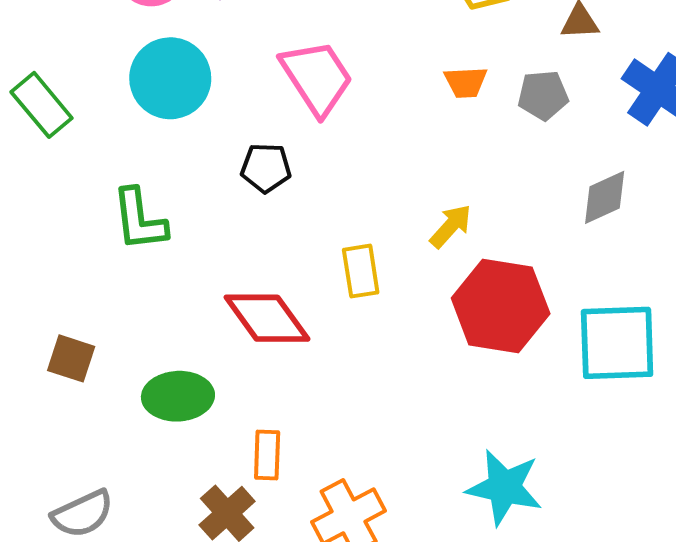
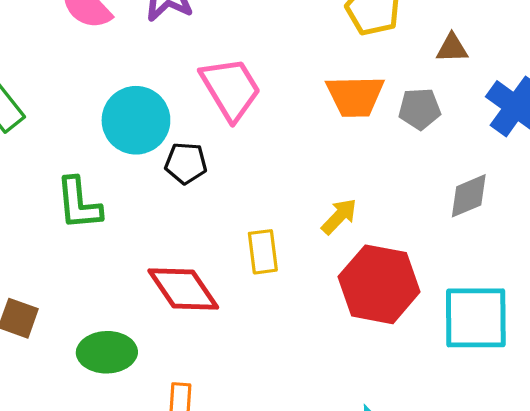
cyan circle: (170, 78) -> (136, 120), moved
orange trapezoid: (466, 82) -> (355, 96), size x1.6

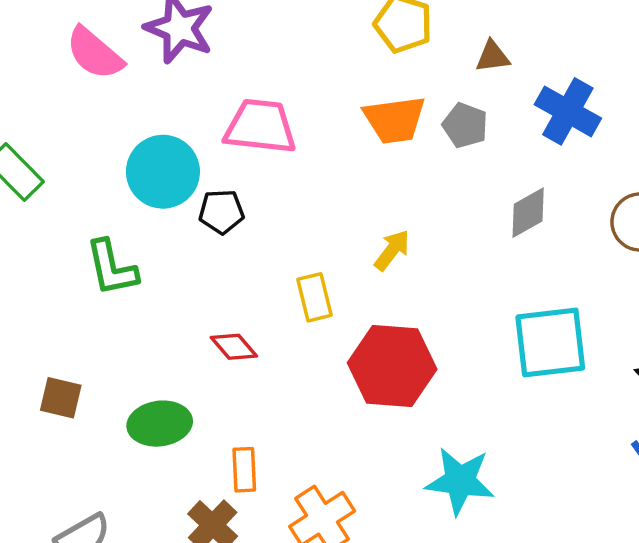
pink trapezoid: (231, 89) -> (260, 127), turned -46
gray pentagon: (420, 109) -> (465, 125), turned 30
red hexagon: (379, 284) -> (392, 366), moved
red diamond: (183, 289) -> (234, 347), size x0.6

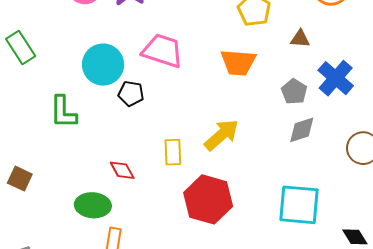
gray pentagon: (465, 125) -> (294, 92), moved
yellow arrow: (392, 250) -> (222, 135), size x1.5
green ellipse: (160, 424) -> (93, 205), moved

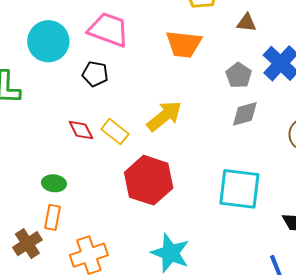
black pentagon: (131, 94) -> (95, 74), moved
yellow rectangle: (173, 152) -> (115, 132), turned -52
red diamond: (122, 170) -> (81, 130), moved
green ellipse: (93, 205) -> (54, 183), moved, size x0.7

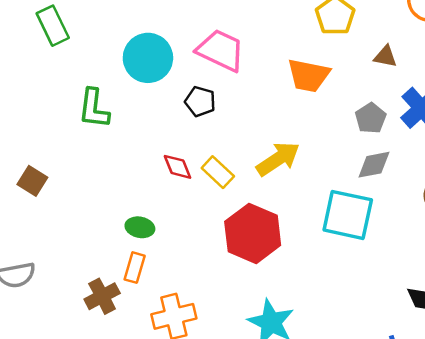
cyan square: (239, 189) -> (348, 215), moved

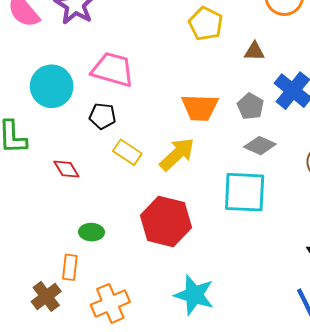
orange trapezoid: (309, 75) -> (200, 107), moved
gray diamond: (374, 165) -> (260, 146), turned 44
red diamond: (178, 167) -> (66, 169), moved
yellow rectangle: (218, 172) -> (127, 152), moved
green ellipse: (140, 227) -> (91, 232), moved

